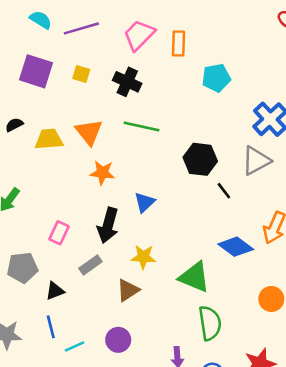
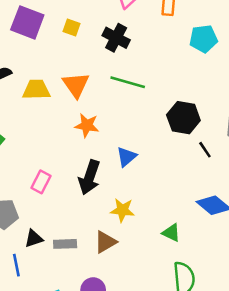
gray rectangle: (90, 265) -> (65, 244), moved, turned 30
green triangle: (194, 277) -> (171, 233), size x0.6
blue line: (51, 327) -> (16, 265), moved

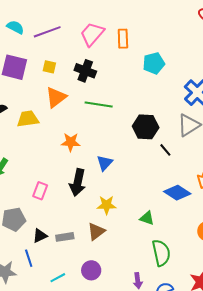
orange triangle: (76, 85) -> (56, 97), moved, turned 35

